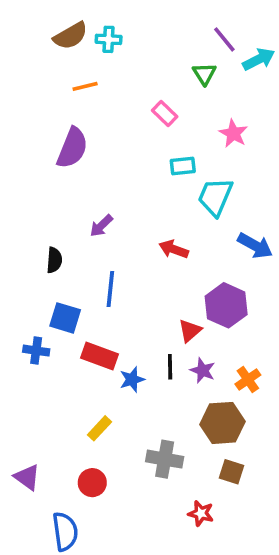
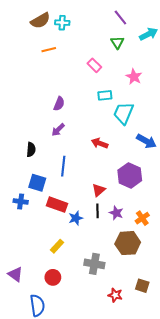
purple line: (224, 39) -> (120, 17), moved
purple semicircle: (72, 148) -> (59, 104), moved, size x0.6
red triangle: (190, 331) -> (99, 190), moved
brown square: (232, 472) -> (142, 286), moved

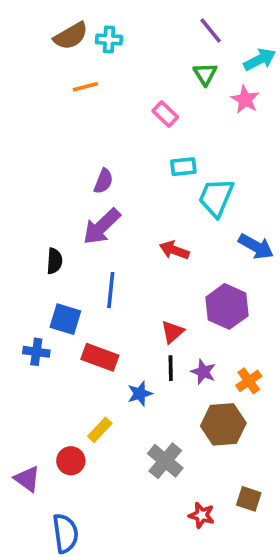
pink star: (134, 77) -> (245, 99), moved
purple arrow: (58, 130) -> (102, 227), size x1.6
blue star: (76, 218) -> (140, 394), moved
gray cross: (94, 264) -> (165, 461), turned 30
red circle: (53, 277) -> (71, 461), moved

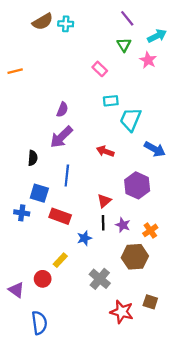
orange line: (85, 87) -> (15, 71), moved
red star: (202, 515) -> (122, 312), size x1.5

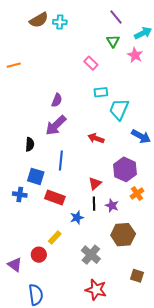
orange cross: (150, 230) -> (137, 193), moved
red star: (122, 312) -> (96, 290), moved

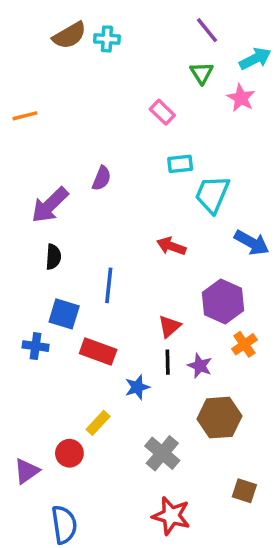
purple arrow: (56, 125) -> (50, 205), moved
purple triangle: (15, 265) -> (27, 471), turned 49

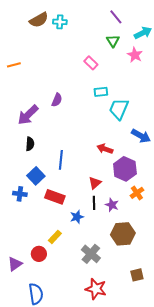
red arrow: (171, 246) -> (105, 149), moved
blue square: (64, 314) -> (36, 176), turned 30
brown square: (244, 491) -> (137, 275), turned -32

